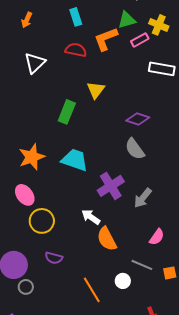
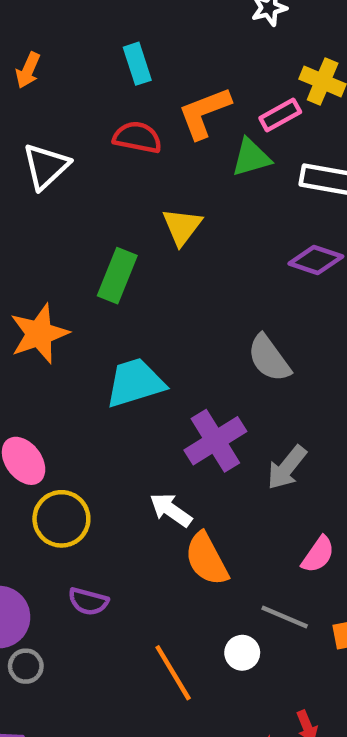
green triangle: (127, 20) -> (251, 157), moved
purple diamond: (138, 119) -> (316, 260), moved
orange star: (32, 157) -> (39, 334), moved
cyan trapezoid: (75, 160) -> (135, 383), turned -36

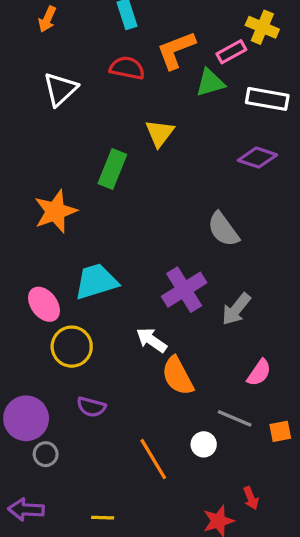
cyan trapezoid: (135, 383) -> (96, 281), moved

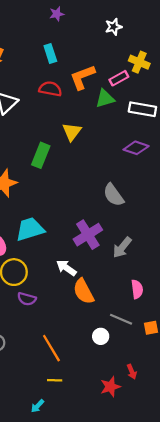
pink semicircle: (259, 373) -> (137, 289), turned -42
purple semicircle: (91, 407) -> (27, 299), moved
orange line: (153, 459) -> (51, 348), moved
yellow line: (103, 518) -> (55, 380), moved

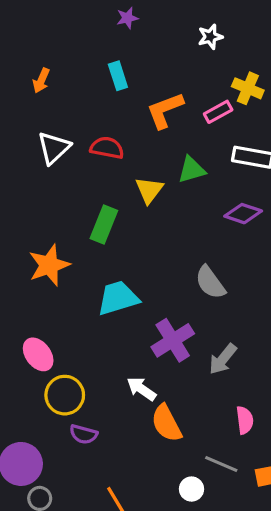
red semicircle: (50, 89) -> (107, 148), moved
green triangle: (105, 99) -> (191, 170), moved
cyan trapezoid: (30, 229) -> (118, 298), moved

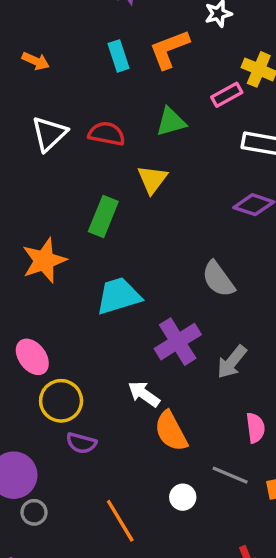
orange arrow: (41, 81) -> (36, 61), turned -90
orange L-shape: (165, 110) -> (169, 49), moved
green triangle: (191, 170) -> (171, 122), moved
white circle: (191, 489) -> (183, 497), moved

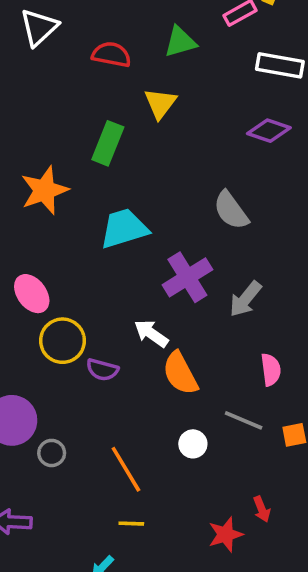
white triangle: (49, 134) -> (39, 27), moved
purple semicircle: (81, 443) -> (102, 370), moved
gray circle: (34, 512) -> (52, 453), moved

